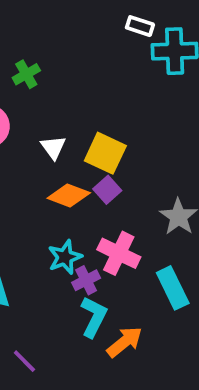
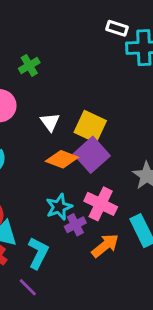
purple square: (107, 190) -> (92, 155), size x1.6
cyan L-shape: (94, 317) -> (38, 253), moved
orange arrow: (125, 342) -> (105, 246), moved

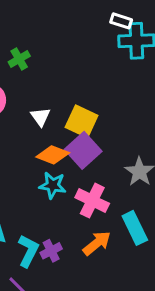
white rectangle: (117, 28) -> (121, 21), moved
cyan star: (59, 207) -> (53, 185), moved, turned 30
purple cross: (75, 225) -> (51, 251), moved

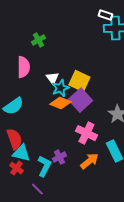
cyan star: (53, 185) -> (60, 88), moved, turned -30
purple cross: (51, 251) -> (59, 157), moved

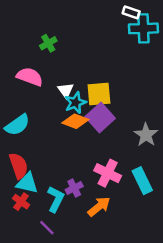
pink semicircle: (23, 67) -> (30, 77), turned -70
yellow square: (79, 81) -> (99, 94), turned -30
pink cross: (86, 133) -> (108, 173), moved
orange arrow: (89, 161) -> (99, 207), moved

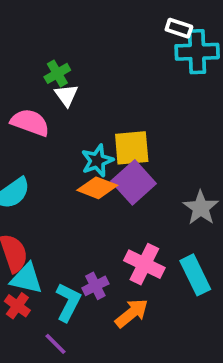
white triangle: (66, 90) -> (66, 95), moved

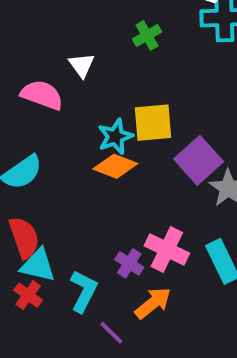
green cross: (57, 73) -> (147, 35), moved
purple square: (134, 182) -> (199, 160), moved
purple cross: (95, 286) -> (129, 263), moved, turned -30
purple line: (55, 344) -> (111, 333), moved

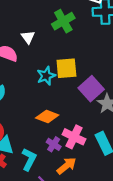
green cross: (147, 35) -> (63, 21), size x1.5
orange diamond: (115, 166) -> (47, 116), moved

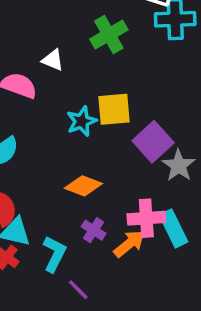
white triangle: (28, 37) -> (53, 60), turned -32
pink cross: (74, 137) -> (146, 218), moved, turned -30
orange arrow: (66, 166) -> (129, 244), moved

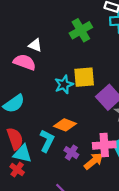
white triangle: (53, 60) -> (35, 45), moved
cyan L-shape: (54, 254) -> (47, 141), moved

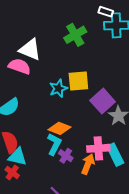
white triangle: (35, 45) -> (30, 50), size x1.6
cyan L-shape: (47, 141) -> (54, 144), moved
orange arrow: (94, 161) -> (88, 164), turned -30

